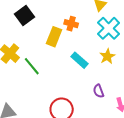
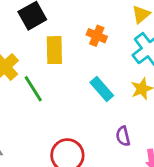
yellow rectangle: (54, 37) -> (54, 50), moved, turned -30

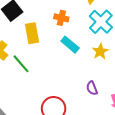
cyan rectangle: (102, 89) -> (70, 45), moved

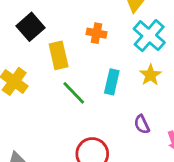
cyan rectangle: (70, 45) -> (112, 82), moved, turned 66
green line: (21, 64) -> (74, 93), moved

